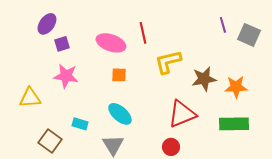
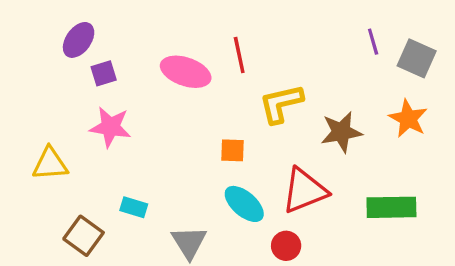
orange square: (119, 75) -> (233, 150), moved
orange star: (236, 87) -> (408, 119), moved, turned 30
cyan ellipse: (120, 114) -> (244, 204), moved

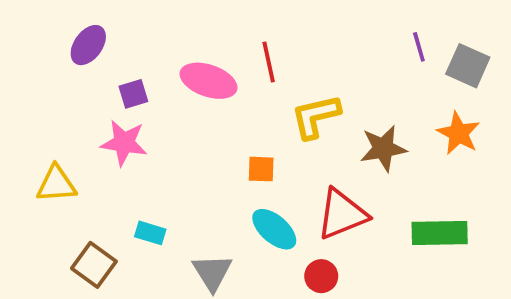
purple square: (104, 73) -> (133, 94), moved

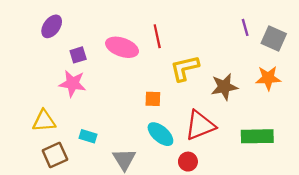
orange star: (458, 133) -> (268, 78), turned -30
yellow triangle: (56, 184) -> (44, 121), moved
brown square: (94, 265) -> (55, 155), turned 30

